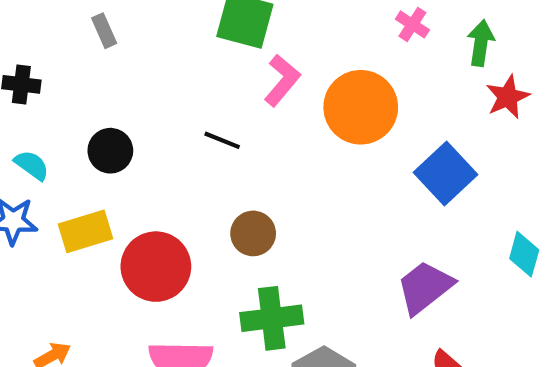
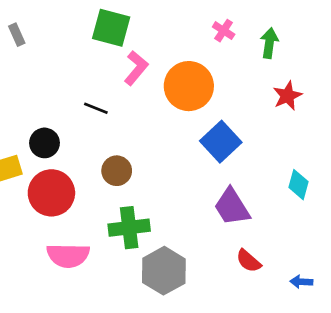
red star: (508, 97) -> (287, 96), moved
black circle: (110, 151) -> (45, 143), moved
blue square: (446, 173) -> (221, 142), moved
purple trapezoid: (425, 287) -> (232, 207), turned -84

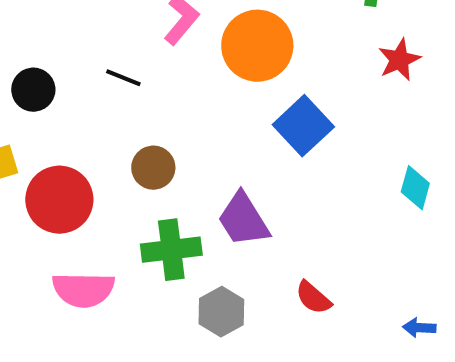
black circle: (45, 143) -> (33, 90), moved
purple trapezoid: (232, 207) -> (243, 220), moved
red semicircle: (249, 261) -> (313, 298), moved
gray hexagon: (164, 271) -> (221, 312), size x0.7

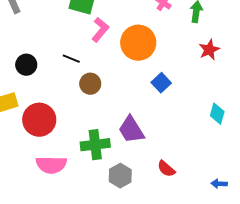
blue square: (303, 126) -> (161, 83), size x0.7
brown circle: (153, 168) -> (90, 84), moved

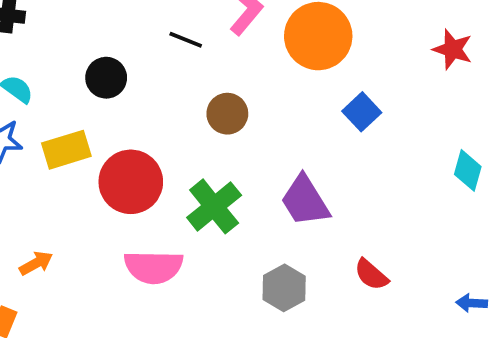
red star: (209, 50) -> (453, 49), turned -30
black line: (71, 59) -> (186, 40), moved
green cross: (95, 145) -> (214, 206), moved, turned -32

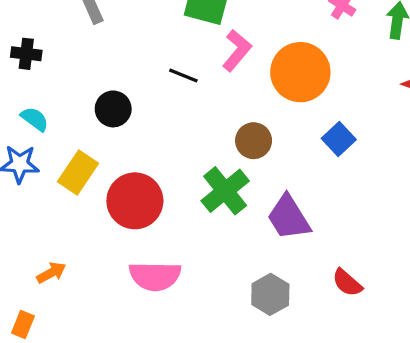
brown circle: (227, 114) -> (254, 141), moved
yellow rectangle: (66, 150) -> (78, 172), turned -39
green cross: (214, 206) -> (225, 191), moved

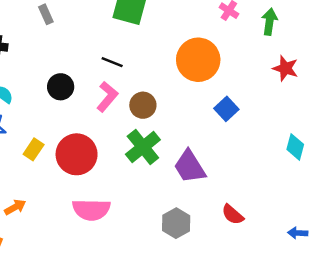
pink L-shape: (237, 50) -> (107, 97), moved
brown circle: (254, 141) -> (143, 105), moved
yellow rectangle: (78, 172) -> (34, 149), moved, size x0.7

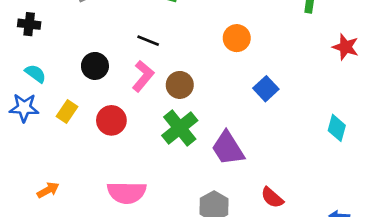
orange circle: (198, 60) -> (237, 38), size x0.6
red star: (285, 68) -> (346, 47), moved
yellow rectangle: (34, 149) -> (67, 112), moved
red circle: (77, 154) -> (111, 120), moved, size x0.7

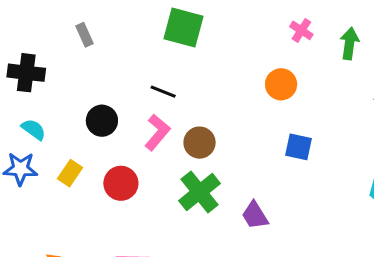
black cross: (29, 24) -> (26, 73), size x1.4
orange circle: (237, 38) -> (281, 84), moved
blue square: (266, 89) -> (298, 147), turned -35
purple trapezoid: (228, 148) -> (255, 215), size x0.7

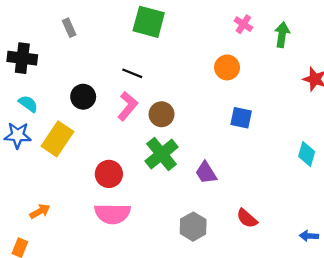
yellow rectangle: (70, 173) -> (57, 139), size x1.6
red circle: (121, 183) -> (109, 174), moved

